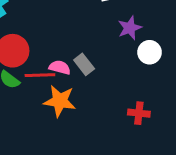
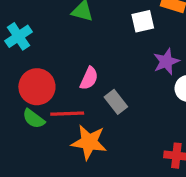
pink semicircle: (60, 67) -> (89, 78), moved, turned 100

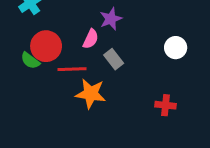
purple star: (166, 62) -> (111, 19), moved
green semicircle: (34, 119) -> (30, 61), moved

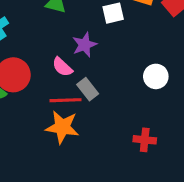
pink semicircle: (91, 39) -> (62, 67), turned 108
red line: (72, 69) -> (65, 100), moved

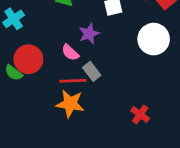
white circle: (156, 76) -> (154, 39), moved, size x1.5
red cross: (145, 140) -> (140, 114), turned 30

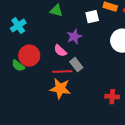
red cross: (140, 114) -> (112, 97), turned -32

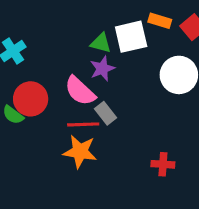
green triangle: (56, 11) -> (101, 43), moved
white square: (92, 17) -> (131, 37), size x1.5
pink semicircle: (60, 51) -> (80, 91), size x1.5

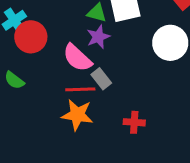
red circle: (31, 99) -> (31, 37), moved
red cross: (163, 164) -> (134, 122), moved

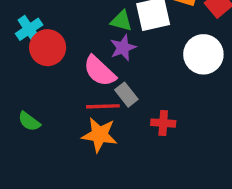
green semicircle: (14, 80) -> (29, 121), moved
red cross: (134, 122) -> (163, 123), moved

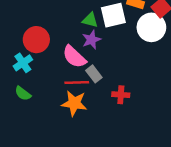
cyan cross: (29, 29) -> (23, 63), moved
white circle: (203, 54) -> (151, 27), moved

